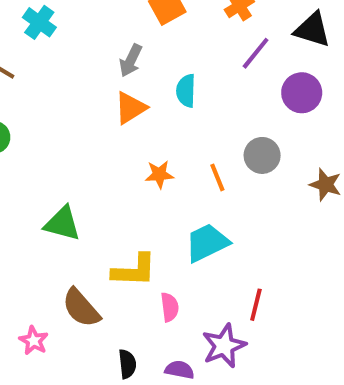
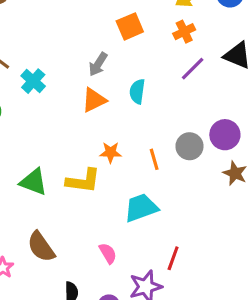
cyan cross: (39, 22) -> (33, 81), moved
purple circle: (302, 93) -> (225, 135), moved
yellow L-shape: (134, 270) -> (83, 181), moved
pink semicircle: (170, 307) -> (108, 253), turned -30

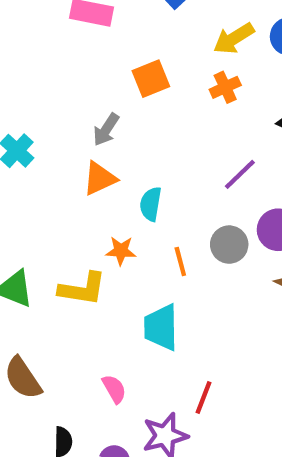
purple line: (193, 69) -> (240, 174), moved
cyan semicircle: (137, 91) -> (151, 204), moved
cyan trapezoid: (141, 208) -> (161, 327), turned -72

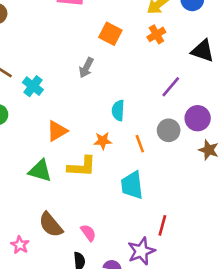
orange square: (151, 79) -> (110, 34), turned -35
orange triangle: (100, 178) -> (57, 131), moved
pink semicircle: (114, 389) -> (88, 233), moved

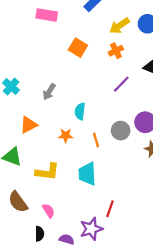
gray arrow: (86, 68) -> (49, 92), moved
purple line: (171, 87) -> (121, 84), moved
yellow L-shape: (82, 167) -> (47, 172), moved

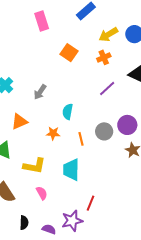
pink rectangle: (47, 15) -> (42, 21), turned 60
pink semicircle: (49, 211) -> (42, 193), moved

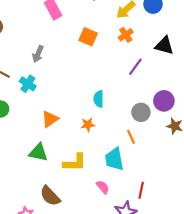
gray arrow: (40, 92) -> (38, 54), moved
orange line: (81, 139) -> (131, 137), moved
pink semicircle: (42, 193) -> (103, 187), moved

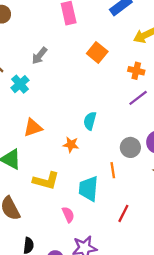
orange cross: (126, 35) -> (136, 71), moved, turned 32
red line: (141, 190) -> (123, 213), moved

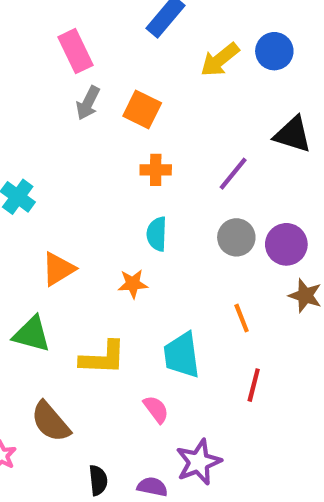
gray arrow: (39, 56) -> (88, 103), moved
orange cross: (136, 71) -> (156, 170), moved
gray circle: (130, 147) -> (236, 237), moved
orange line: (113, 170) -> (242, 318), moved

